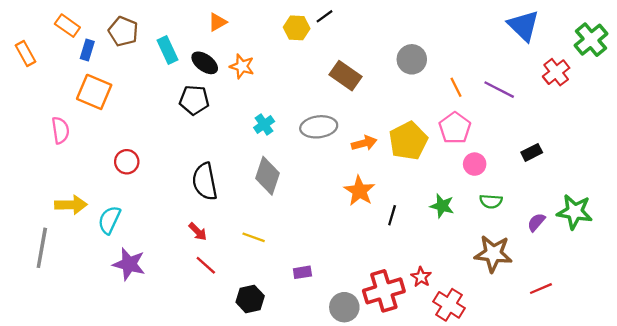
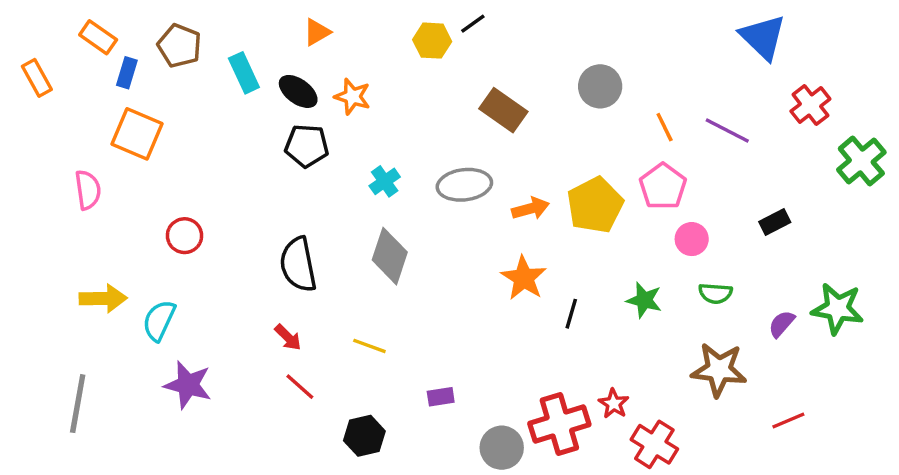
green cross: (591, 40) -> (861, 161), moved
black pentagon: (194, 100) -> (307, 146), moved
gray line: (42, 248) -> (78, 404), moved

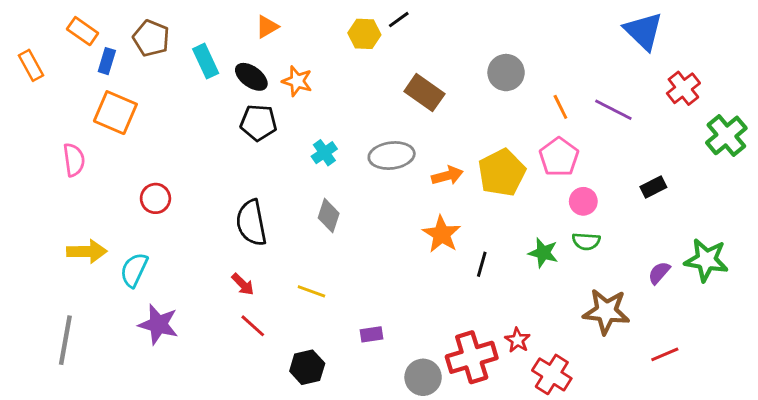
gray diamond: (390, 256) -> (329, 216), size x0.7
green semicircle: (715, 293) -> (586, 241), moved

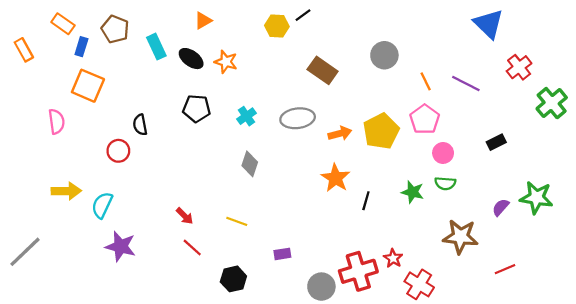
black pentagon: (258, 123) -> (197, 108), moved
black semicircle: (251, 223) -> (140, 125), moved, size x0.6
gray line: (65, 340) -> (25, 252), moved, turned 36

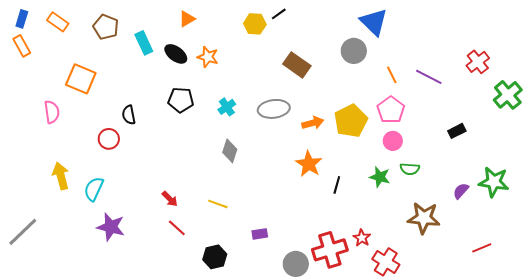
blue triangle: (489, 24) -> (374, 22), moved
blue rectangle: (81, 47) -> (22, 19), moved
pink circle: (443, 153) -> (393, 141), moved
yellow arrow: (66, 191) -> (61, 176), turned -104
red line: (505, 269) -> (482, 248), moved

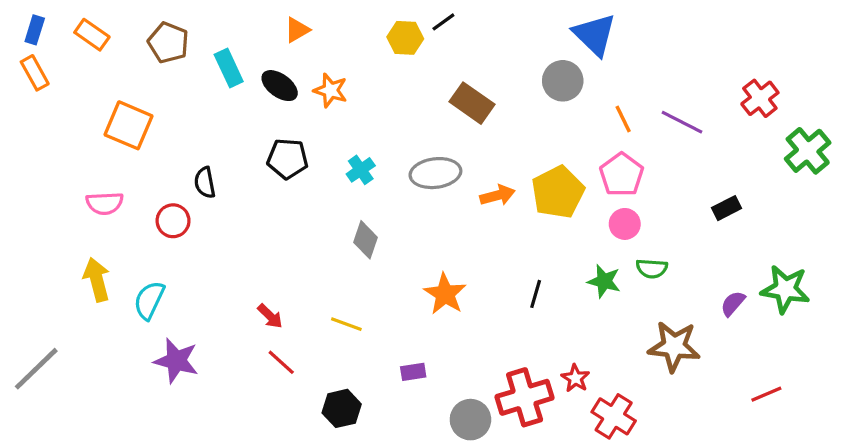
pink semicircle: (52, 112) -> (105, 203), moved, turned 95
orange star: (309, 164) -> (445, 294), moved

